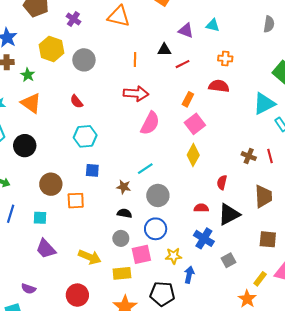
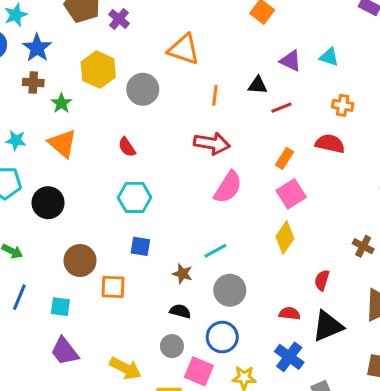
orange triangle: (119, 16) -> (184, 49), moved
purple cross: (73, 19) -> (119, 19), moved
pink square: (141, 254) -> (199, 371), turned 30

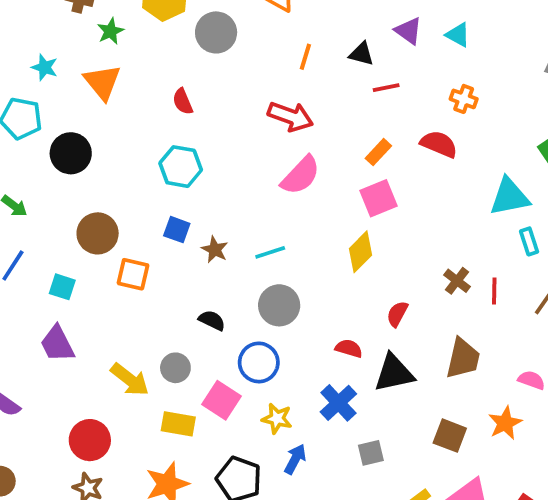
brown star: (182, 274) -> (215, 250), moved
gray circle: (172, 346) -> (175, 368), moved

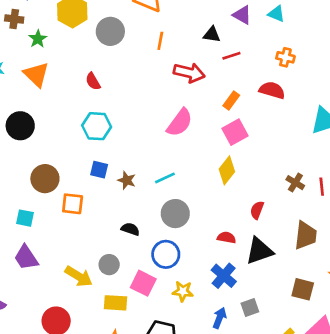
orange line: (305, 57) -> (160, 41), moved
red arrow: (290, 116) -> (189, 73), moved
blue arrow: (295, 459) -> (220, 318), moved

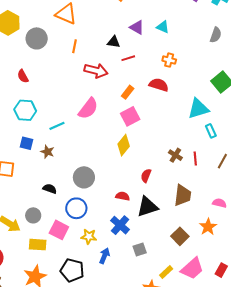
cyan line: (165, 178) -> (57, 126), moved
brown square: (303, 289) -> (180, 236), turned 30
blue arrow: (220, 318) -> (104, 256), moved

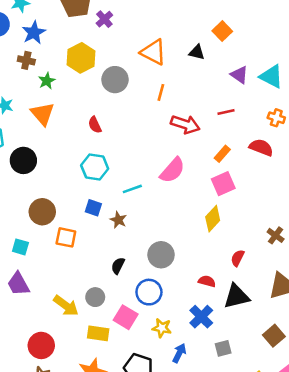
cyan triangle: (163, 27) -> (271, 76), size x1.5
black triangle: (114, 42) -> (197, 52), moved
black semicircle: (50, 189) -> (118, 266), turned -88

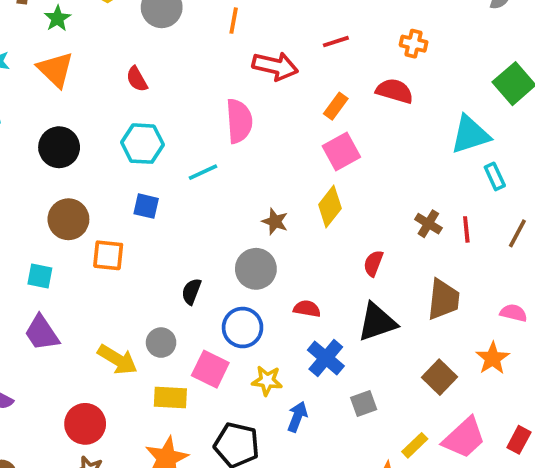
black circle: (23, 160) -> (59, 147), moved
pink semicircle: (172, 170) -> (239, 121), moved, turned -40
brown star: (118, 220) -> (275, 221), moved
red semicircle: (207, 281) -> (307, 309), moved

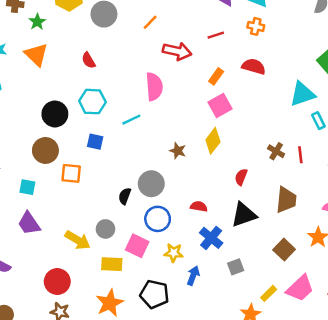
orange line: (234, 21) -> (150, 22), turned 35
orange cross: (414, 44) -> (256, 26), moved
black circle: (59, 147) -> (55, 114), moved
gray circle: (256, 269) -> (151, 184), moved

